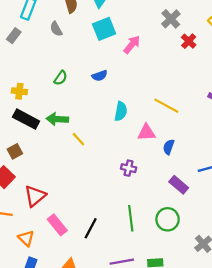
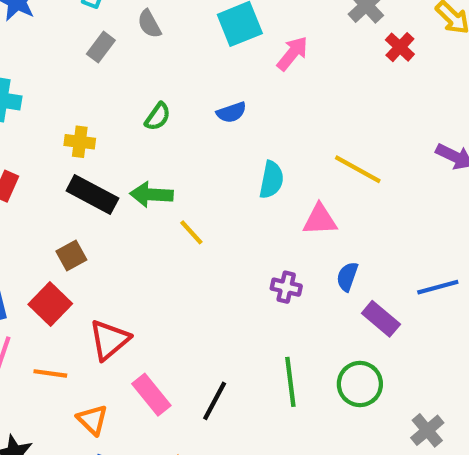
gray rectangle: (14, 36) -> (101, 47), moved
blue semicircle: (169, 147) -> (347, 277), moved

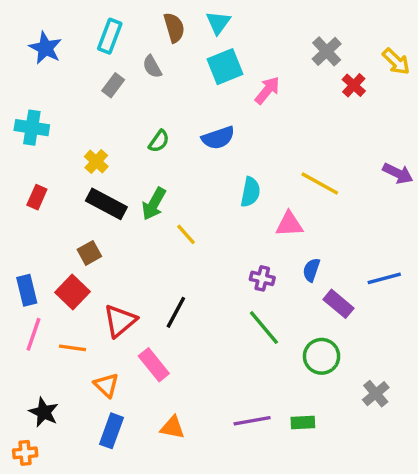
blue semicircle: (231, 112) -> (218, 138), size x1.4
yellow cross: (80, 142) -> (96, 161), turned 35
green arrow: (151, 194) -> (154, 204), turned -64
green line: (290, 382) -> (264, 328), moved, turned -33
black line: (215, 401) -> (176, 312), moved

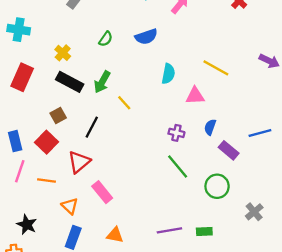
red rectangle: (37, 197) -> (22, 77), size x1.6
black line: (176, 312) -> (92, 127), moved

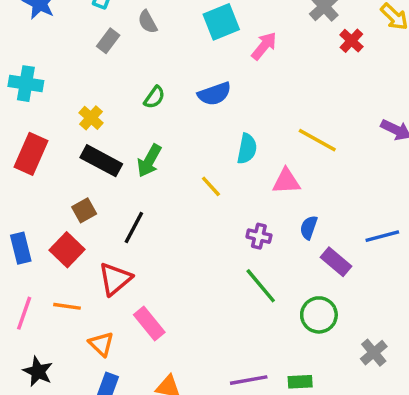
yellow line: (124, 103) -> (211, 186), moved
pink line: (20, 171) -> (24, 313), moved

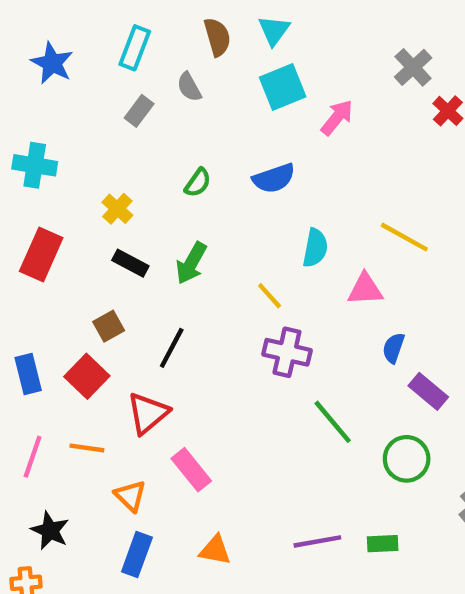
black rectangle: (101, 161) -> (130, 263), size x0.7
purple cross: (259, 236) -> (287, 352), moved, size x1.5

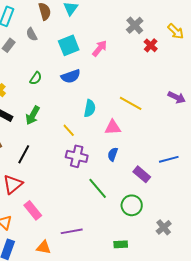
cyan square: (283, 87) -> (69, 45), moved
blue semicircle: (393, 348) -> (113, 154), moved
purple line: (317, 541) -> (72, 231), moved

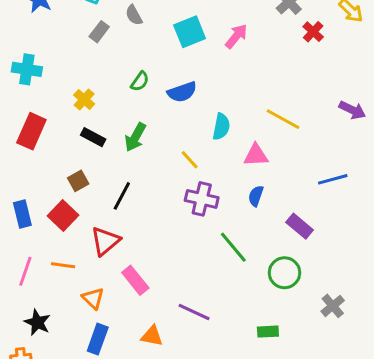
blue semicircle: (71, 76) -> (182, 92), moved
blue line: (169, 159) -> (333, 179), moved
purple line: (72, 231) -> (194, 312), turned 35

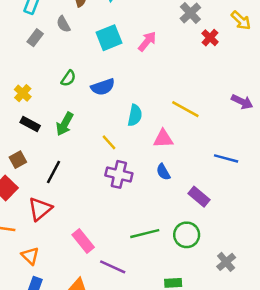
blue line: (333, 179) -> (226, 158), turned 30
blue semicircle: (256, 196) -> (163, 172), turned -49
green line: (233, 247) -> (145, 234), moved, turned -64
pink rectangle: (135, 280) -> (83, 241), moved

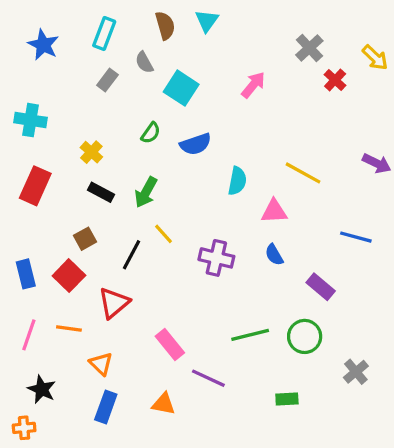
cyan square: (109, 38) -> (181, 88), moved, turned -35
yellow line: (109, 142) -> (164, 234), moved

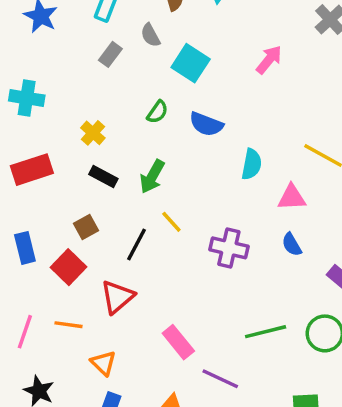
blue semicircle: (196, 144) -> (206, 124), turned 40
red rectangle: (35, 186) -> (32, 170), turned 48
blue rectangle: (26, 274) -> (25, 248), moved

